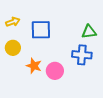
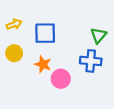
green triangle: (89, 32) -> (99, 35), turned -42
orange star: (34, 66) -> (43, 64), moved

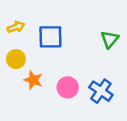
blue cross: (91, 61) -> (101, 91), moved, turned 30
orange star: (43, 64) -> (33, 80), moved

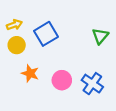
blue square: (50, 37) -> (46, 34), turned -30
yellow circle: (16, 59) -> (17, 45), moved

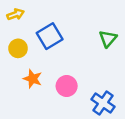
yellow arrow: (14, 25) -> (16, 14), moved
blue cross: (92, 84) -> (103, 103), moved

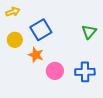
orange star: (33, 79) -> (36, 55), moved
blue cross: (103, 103) -> (85, 72), moved, turned -36

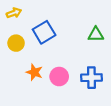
green triangle: (89, 32) -> (96, 34), turned 49
orange star: (36, 55) -> (34, 72), moved

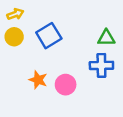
yellow circle: (16, 43) -> (14, 37), moved
blue cross: (91, 78) -> (101, 65), moved

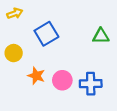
yellow circle: (14, 37) -> (14, 53), moved
blue cross: (101, 65) -> (91, 84), moved

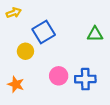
yellow circle: (14, 53) -> (25, 51), moved
orange star: (36, 76) -> (16, 84), moved

